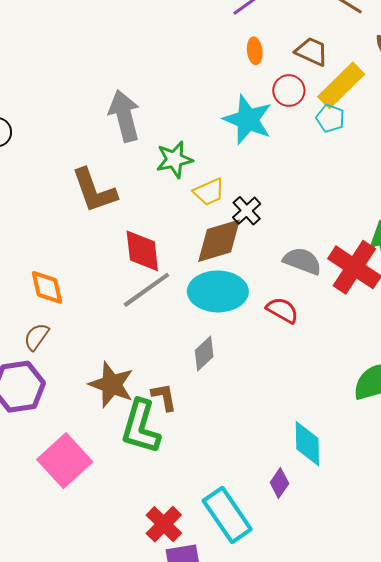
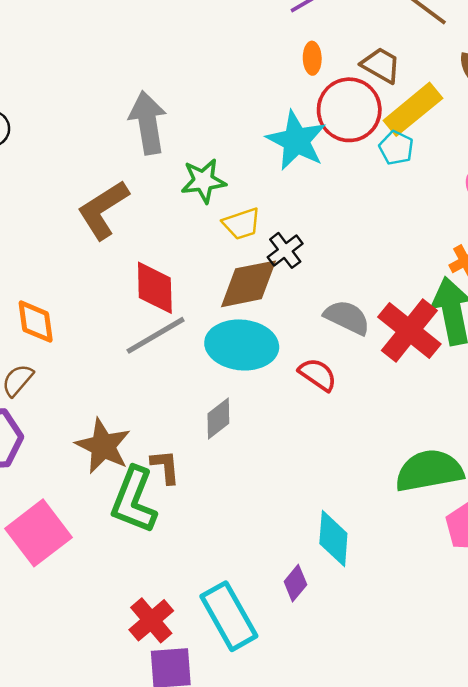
red circle: (289, 91) -> (349, 110), size x1.6
brown L-shape: (94, 191) -> (103, 210), turned 72

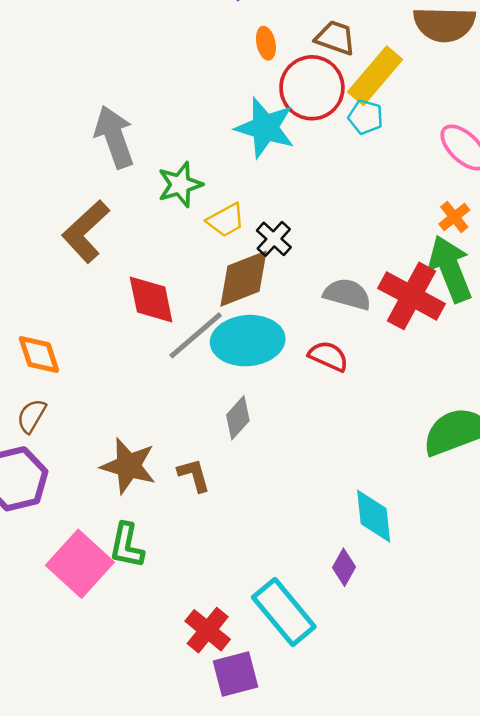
gray line: (156, 335) -> (196, 335), moved
green L-shape: (134, 500) -> (127, 546), moved, size x0.7

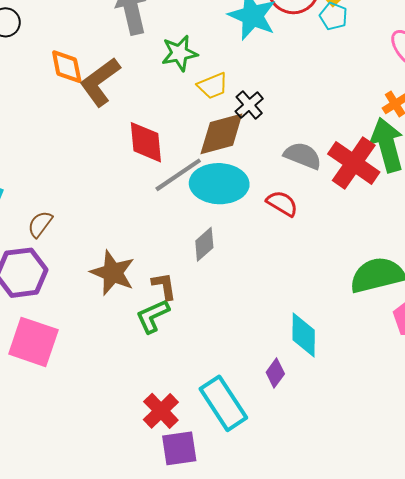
orange diamond: (39, 355) -> (67, 67), moved
green L-shape: (127, 546) -> (153, 316), moved, turned 48
pink square: (80, 564) -> (33, 342), moved, turned -30

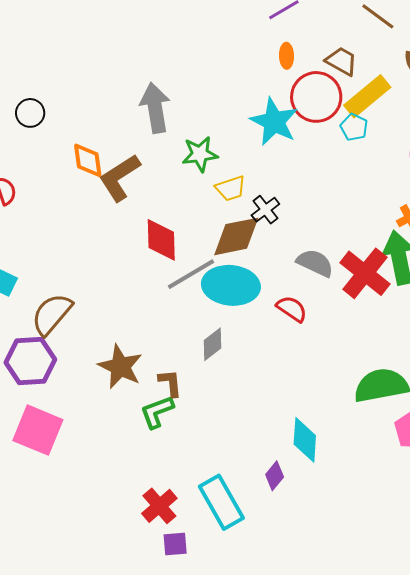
brown semicircle: (40, 224) -> (52, 314), size x1.6
purple square: (179, 448) -> (175, 544), size x0.7

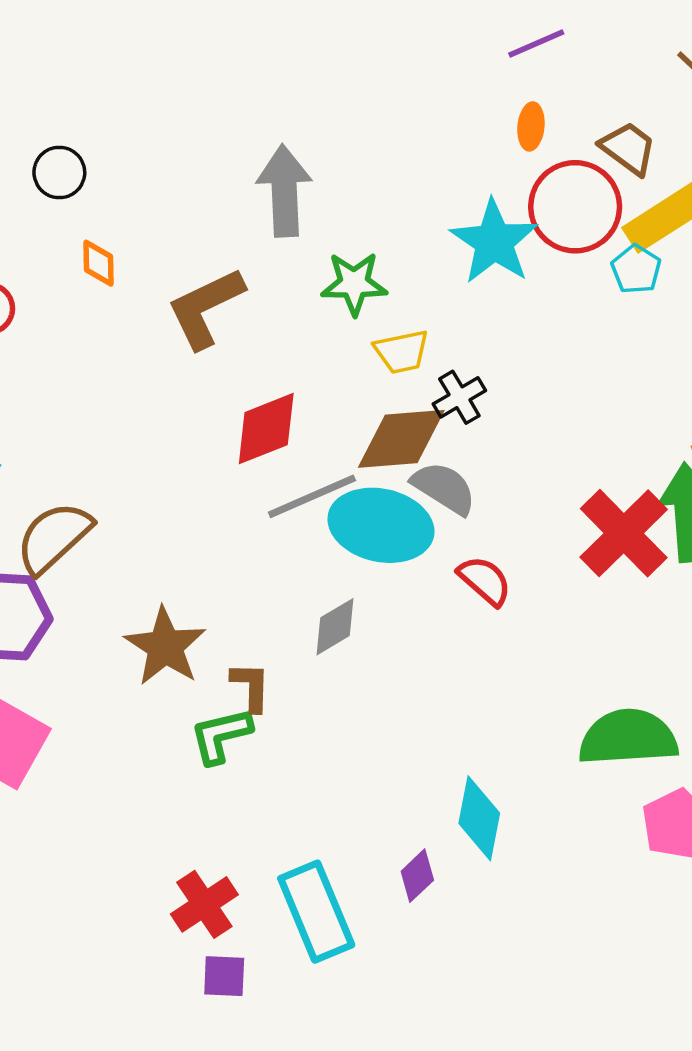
orange diamond: (88, 160) -> (98, 263), moved, size x0.7
red diamond: (161, 240) -> (266, 429), turned 63
gray semicircle: (315, 263) -> (444, 488), moved

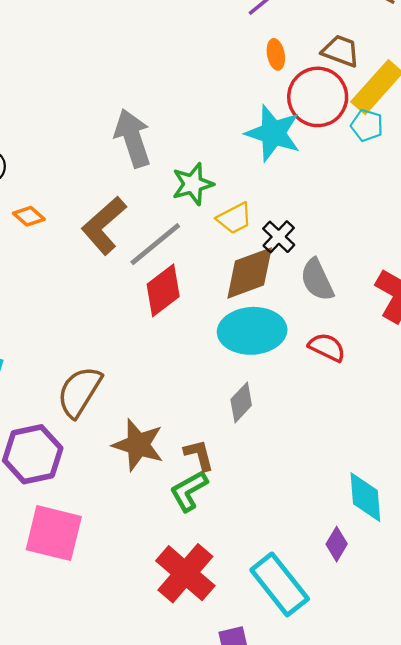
orange diamond: (98, 263) -> (29, 216), turned -32
gray semicircle: (444, 488) -> (317, 280), moved, turned -132
gray line: (312, 496) -> (155, 244), moved
brown semicircle: (54, 537) -> (79, 392), moved
red cross: (204, 904) -> (185, 573), moved, size x1.4

